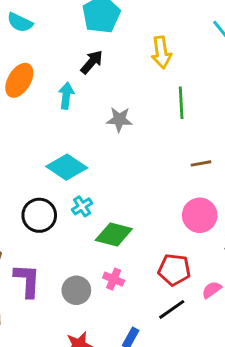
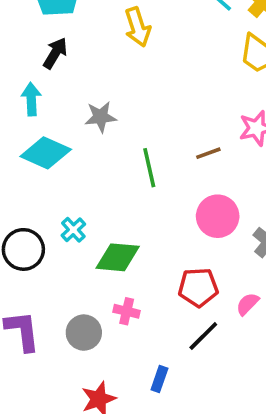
green line: (181, 103) -> (149, 168), moved
cyan diamond: (67, 167) -> (46, 153), moved

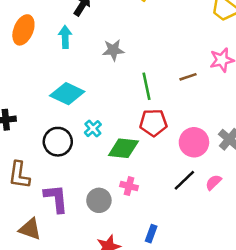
cyan diamond: (46, 153) -> (67, 94), moved
pink circle: (218, 216) -> (194, 142), moved
red pentagon: (198, 287) -> (153, 123), moved
black line: (203, 336) -> (184, 180), moved

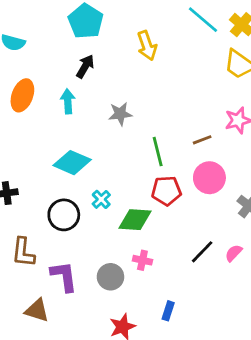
pink circle: (194, 142) -> (209, 178), moved

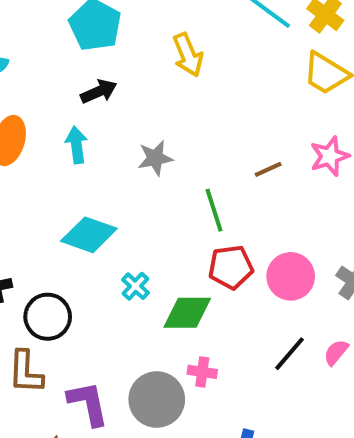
black arrow: (85, 66) -> (99, 92), turned 40
brown line: (202, 140) -> (268, 169), moved
pink circle: (209, 178) -> (291, 276), moved
black circle: (64, 215) -> (48, 317), moved
gray circle: (110, 277) -> (157, 400), size x1.4

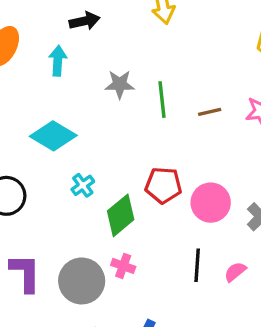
green line: (214, 210) -> (162, 100), moved
green diamond: (187, 313) -> (121, 215), turned -51
black line: (289, 354) -> (197, 265), turned -48

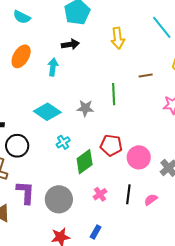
gray star: (120, 84) -> (85, 108), moved
brown line: (210, 112) -> (146, 76), moved
pink cross: (123, 266) -> (100, 194), moved, turned 32

